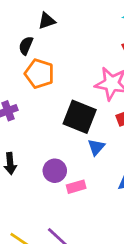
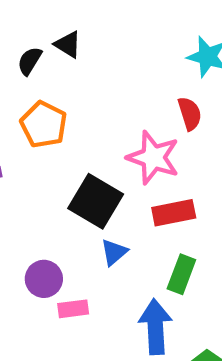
black triangle: (47, 21) -> (68, 44), turned 42
black semicircle: (26, 46) -> (30, 61), moved

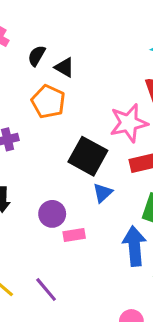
black triangle: (68, 44) -> (65, 67), moved
pink star: (153, 158) -> (129, 123), turned -30

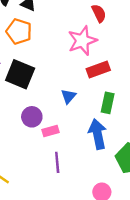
black square: (88, 156) -> (20, 74), moved
purple line: (46, 289) -> (57, 162), moved, turned 42

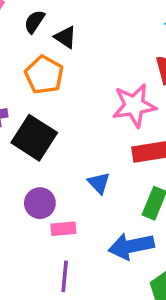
blue triangle: (68, 96) -> (99, 183), turned -35
blue arrow: (98, 134) -> (131, 246), turned -100

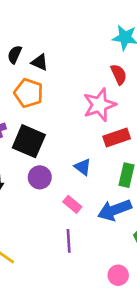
purple circle: (40, 203) -> (40, 177), moved
pink rectangle: (63, 229) -> (72, 204), moved, turned 54

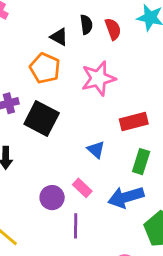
black semicircle: (15, 54) -> (86, 25), moved, turned 144
red semicircle: (119, 74) -> (113, 29), moved
pink star: (99, 105) -> (98, 78), moved
purple circle: (40, 177) -> (52, 198), moved

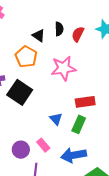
red semicircle: (113, 29) -> (78, 34), turned -140
green rectangle: (141, 162) -> (79, 124), moved

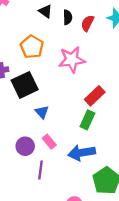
black triangle: (39, 36) -> (45, 11), moved
black square: (20, 92) -> (25, 85), turned 30
red rectangle: (85, 102) -> (95, 96), turned -36
blue triangle: (56, 119) -> (42, 112), moved

